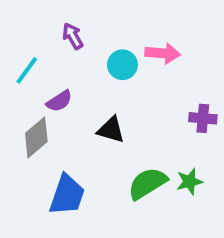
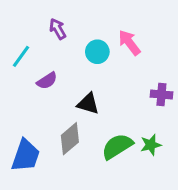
pink arrow: (163, 53) -> (129, 43), turned -132
gray diamond: (36, 137) -> (70, 139), moved
blue trapezoid: (67, 195) -> (26, 156), moved

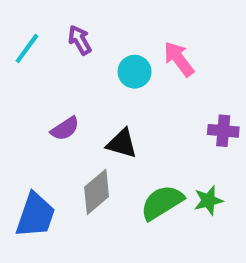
cyan line: (21, 56) -> (27, 48), moved
purple semicircle: (47, 81) -> (65, 129), moved

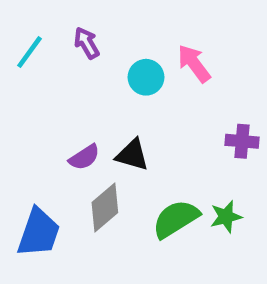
purple semicircle: (65, 129) -> (84, 157), moved

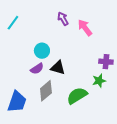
purple arrow: (87, 43) -> (63, 19), moved
cyan circle: (146, 77) -> (42, 51), moved
green star: (226, 217) -> (99, 81), moved

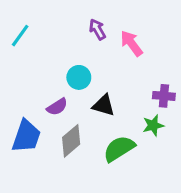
cyan circle: (42, 51) -> (79, 77), moved
black triangle: (58, 68) -> (104, 105), moved
blue trapezoid: (17, 102) -> (26, 136), moved

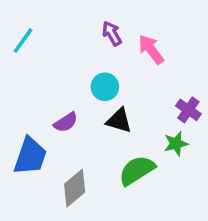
cyan circle: (79, 77) -> (105, 87), moved
purple cross: (164, 96) -> (188, 110), turned 30
gray diamond: (71, 141) -> (75, 188), moved

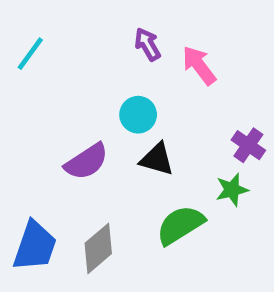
purple semicircle: (66, 122) -> (86, 162), size x1.4
blue trapezoid: (30, 156) -> (35, 246), moved

